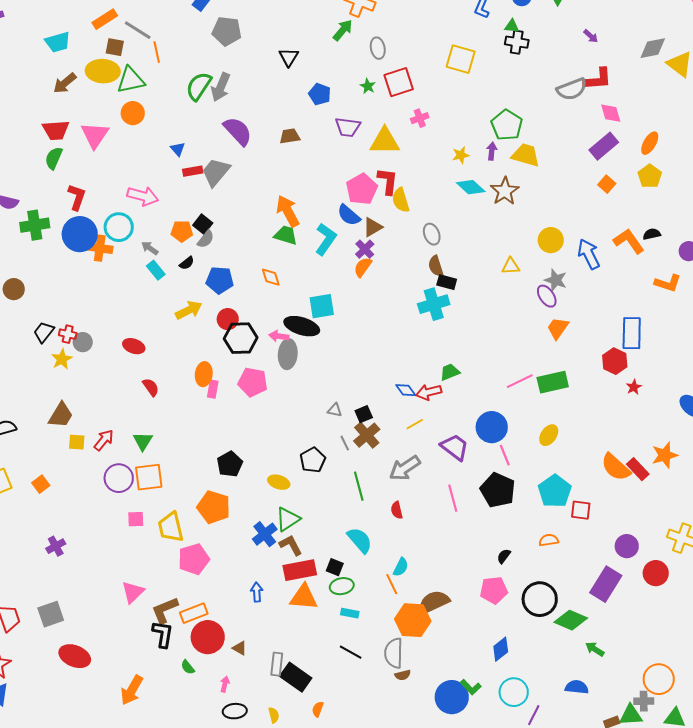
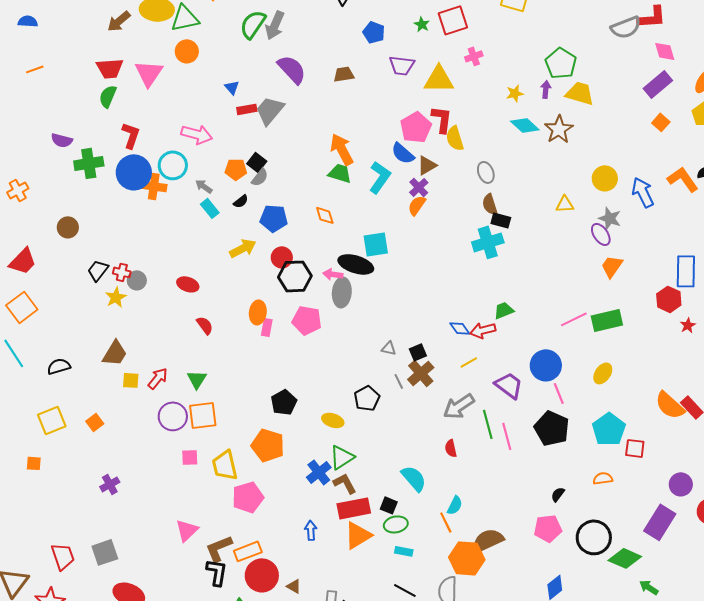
green line: (359, 486) -> (488, 424), moved
orange triangle: (304, 597) -> (358, 535), turned -36

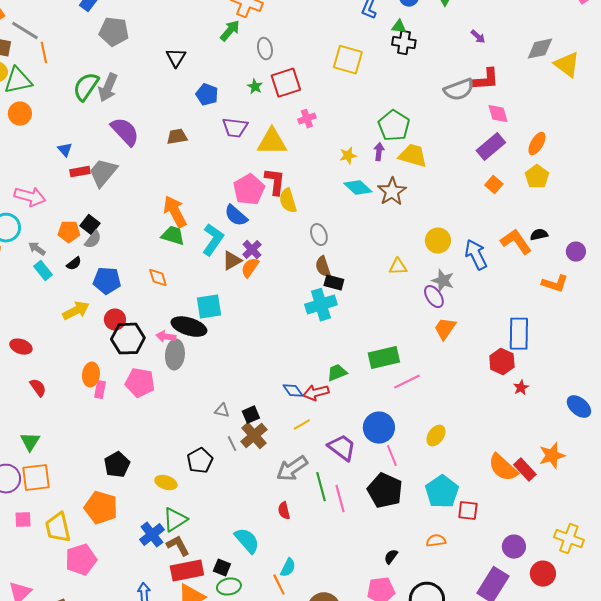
brown triangle: (427, 165) -> (232, 261), moved
green rectangle: (607, 320) -> (384, 358), moved

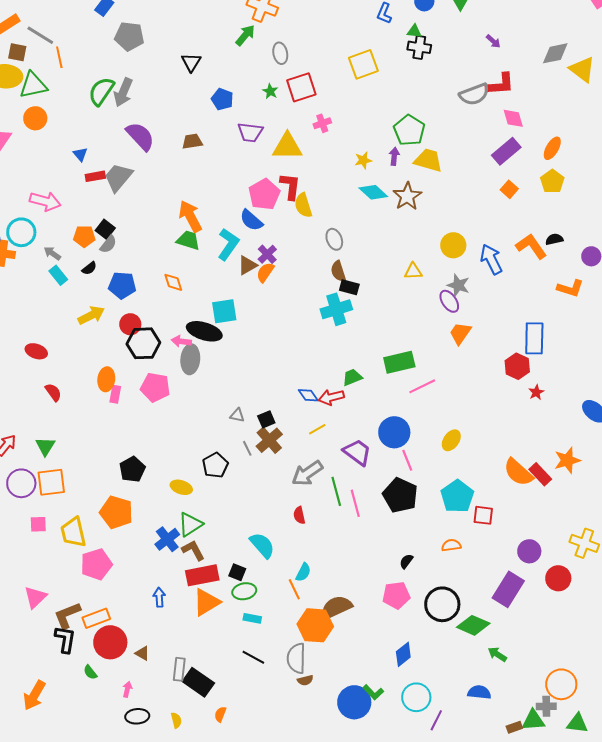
yellow square: (348, 60) -> (363, 64), turned -36

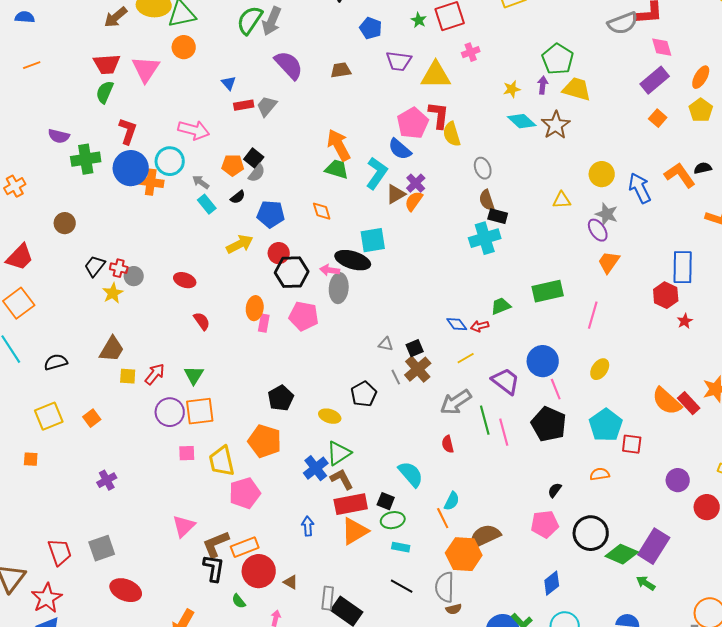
gray trapezoid: (118, 177) -> (267, 106), size x0.7
pink line: (422, 386) -> (593, 315), moved, turned -48
red arrow: (331, 397) -> (480, 326), size x0.7
purple rectangle: (508, 589) -> (654, 546), moved

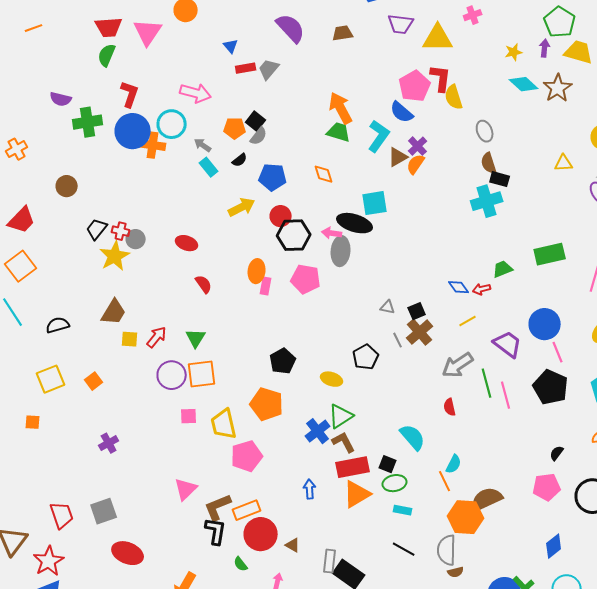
yellow star: (113, 293) -> (115, 256), size x1.4

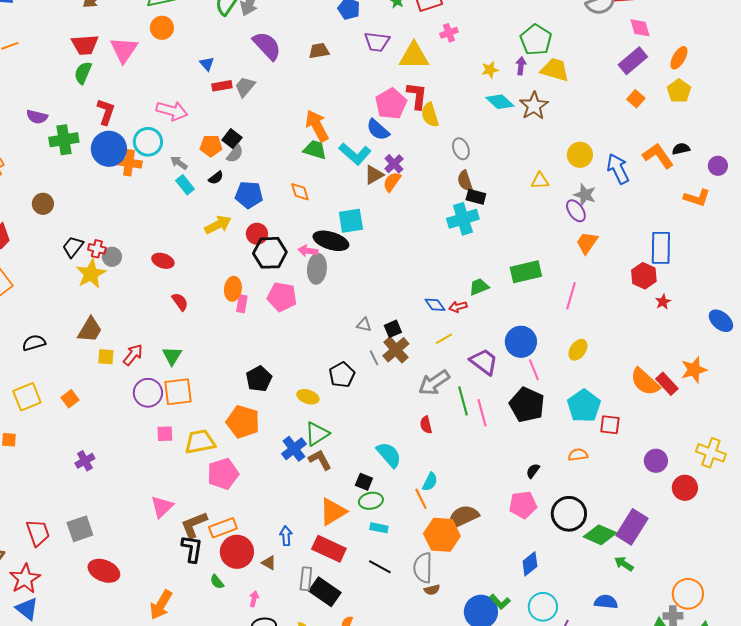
cyan L-shape: (379, 136) -> (355, 154), turned 96
yellow trapezoid: (224, 424) -> (200, 442), turned 92
red rectangle: (353, 467) -> (329, 549), moved, turned 36
blue arrow: (310, 489) -> (286, 536), moved

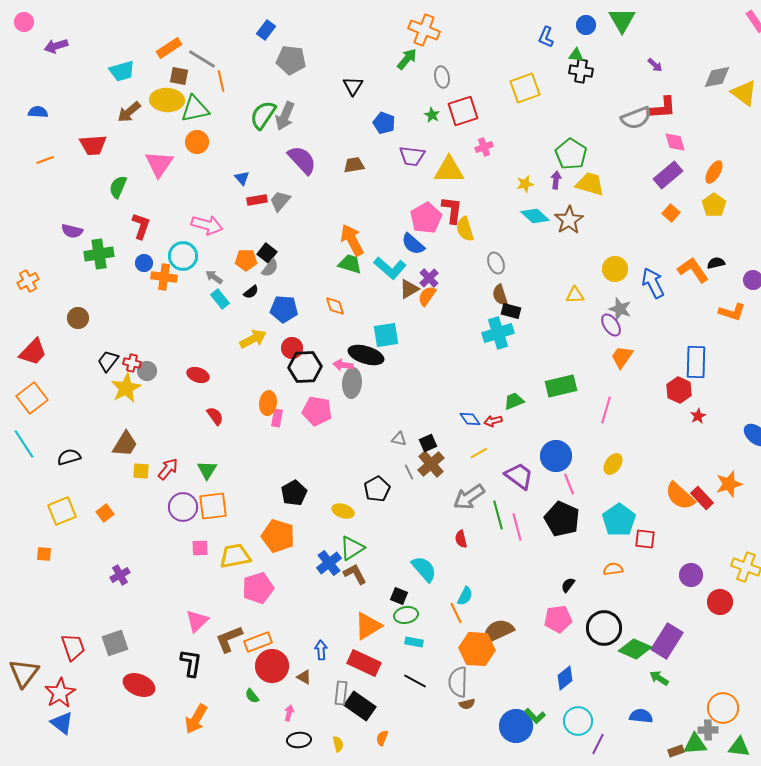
red trapezoid: (85, 45) -> (93, 145), moved
blue circle: (109, 149) -> (144, 263), size x0.5
black L-shape: (192, 549) -> (191, 663), moved

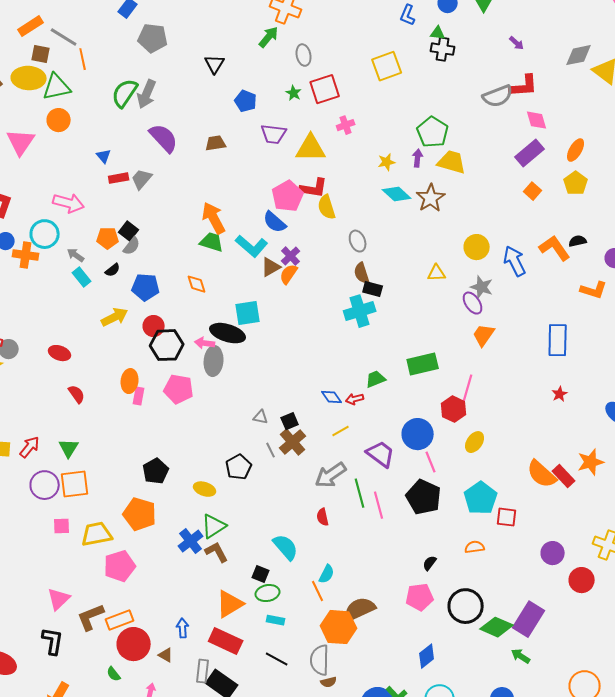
red L-shape: (452, 210) -> (314, 188), turned 92
red hexagon: (679, 390) -> (454, 409), moved

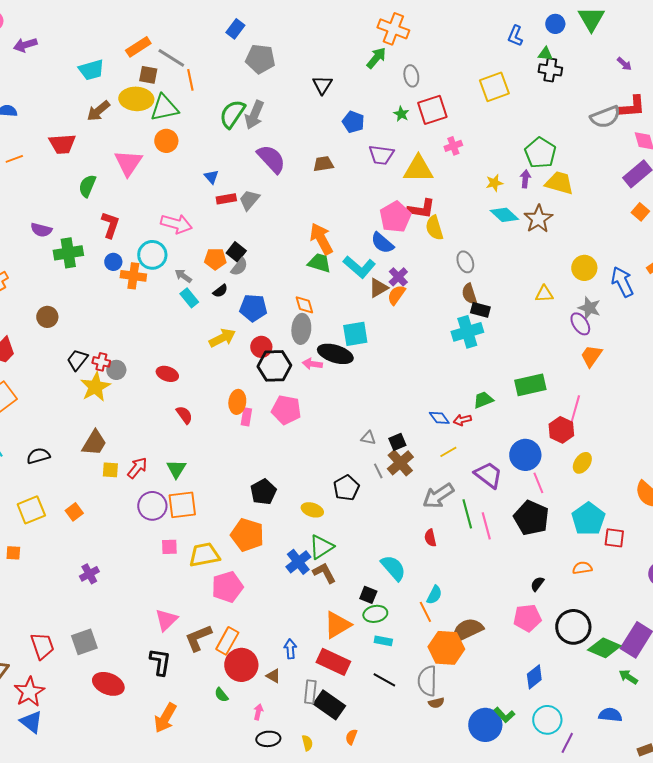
gray ellipse: (214, 361) -> (301, 329), moved
orange rectangle: (120, 620) -> (227, 641), turned -40

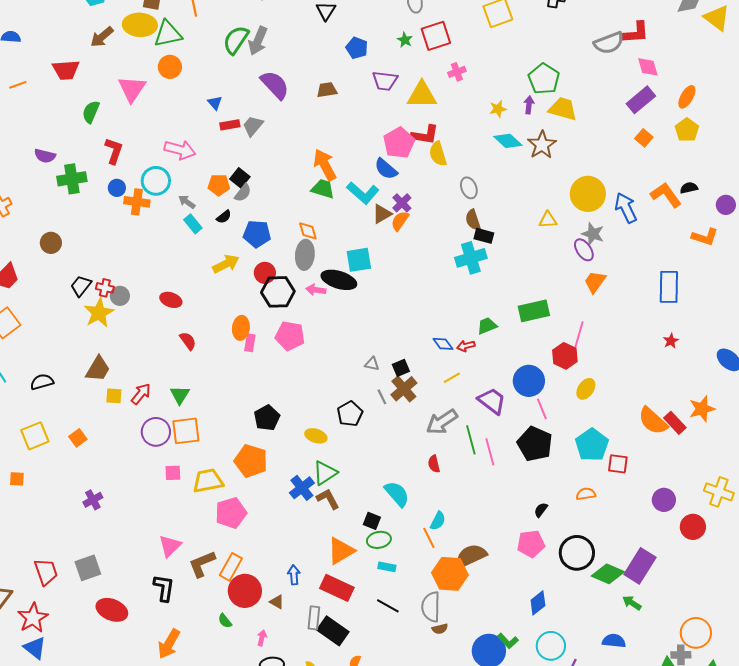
yellow circle: (584, 268) -> (588, 194), size x1.4

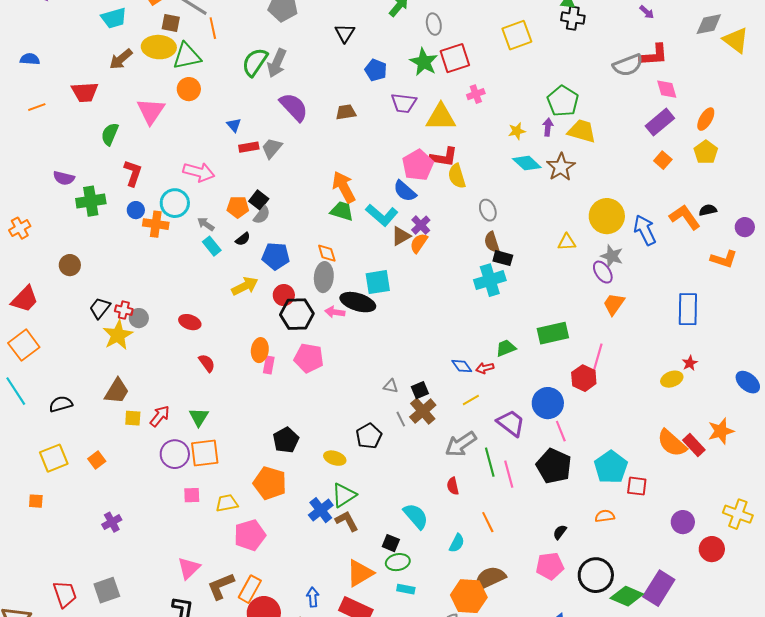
green star: (405, 40) -> (424, 62), size x1.8
yellow ellipse: (586, 389) -> (672, 379), moved, turned 35
yellow trapezoid: (208, 481) -> (227, 503), size x0.7
orange line: (429, 538) -> (488, 522), moved

